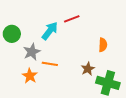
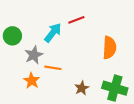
orange semicircle: (103, 45) -> (109, 48), size x1.5
brown star: (88, 69) -> (82, 88), moved

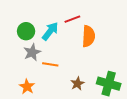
green circle: (12, 36) -> (26, 31), moved
orange semicircle: (109, 48) -> (88, 36), moved
orange star: (32, 81) -> (27, 87), moved

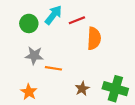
green circle: (26, 31) -> (29, 23), moved
cyan arrow: (50, 31) -> (53, 15), moved
gray star: (32, 52) -> (34, 56), turned 30

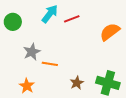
green circle: (29, 23) -> (13, 22), moved
orange semicircle: (94, 38) -> (110, 32), moved, turned -130
gray star: (34, 56) -> (32, 52), turned -30

